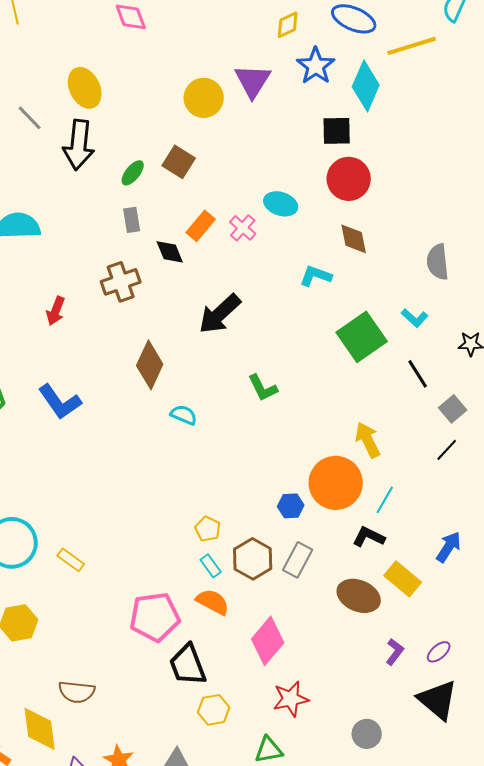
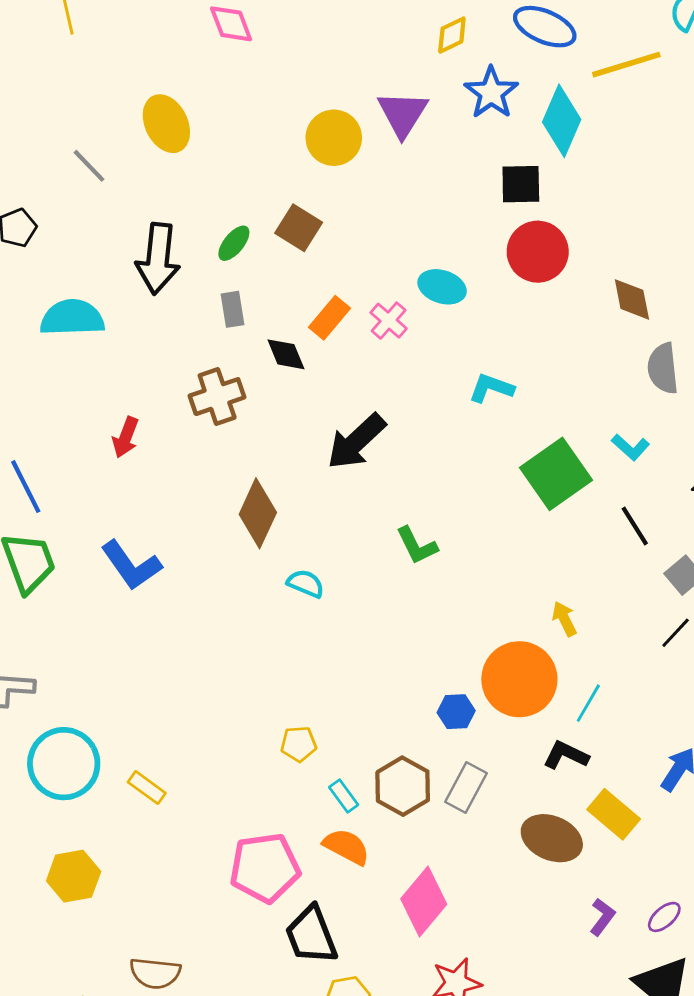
black arrow: (79, 145) -> (158, 259), moved
brown diamond: (354, 239) -> (632, 299), moved
yellow arrow: (368, 440) -> (564, 619), size x0.7
yellow pentagon: (208, 529) -> (299, 744), moved, turned -30

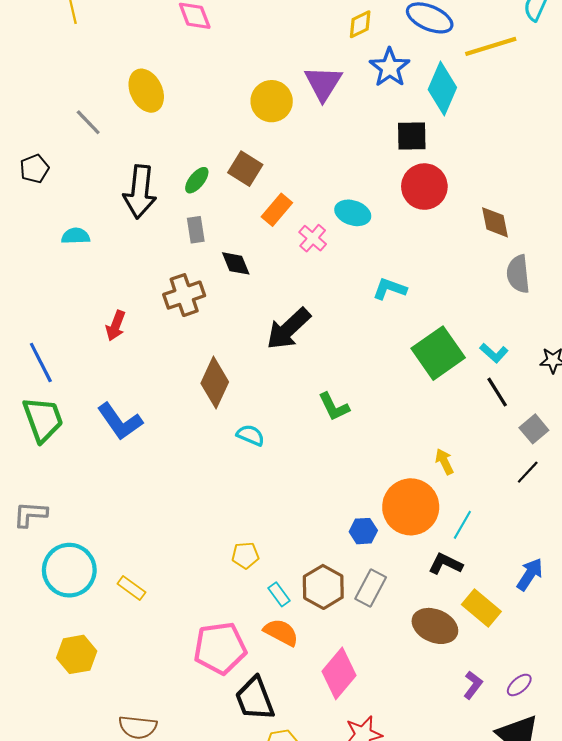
cyan semicircle: (72, 318) -> (76, 236), size x0.6
orange rectangle: (330, 318) -> (277, 210), moved
cyan L-shape: (631, 447) -> (494, 353), moved

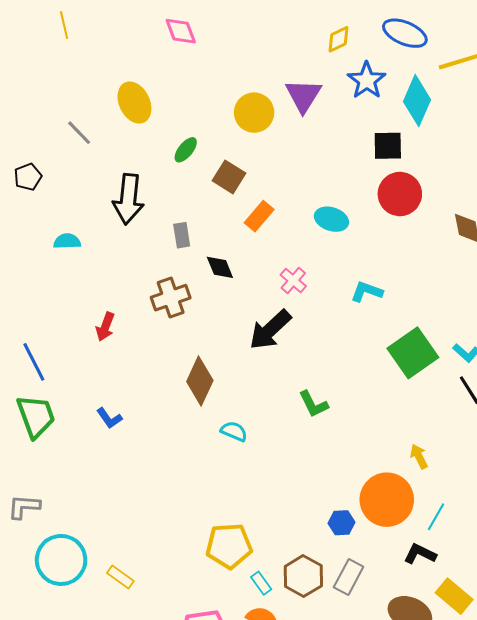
green ellipse: (197, 180) -> (186, 150), moved
pink cross: (313, 238) -> (293, 280), moved
blue L-shape: (120, 422) -> (109, 418), size x0.6
yellow pentagon: (245, 555) -> (229, 546), size x1.8

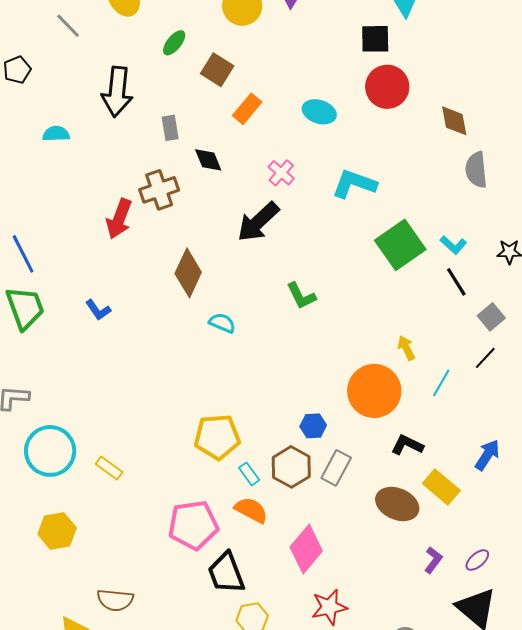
cyan L-shape: (367, 292) -> (354, 184), size x1.4
red arrow: (105, 327) -> (119, 219), moved, size x1.4
cyan line: (436, 517) -> (441, 383), moved
blue hexagon: (342, 523) -> (313, 426), moved

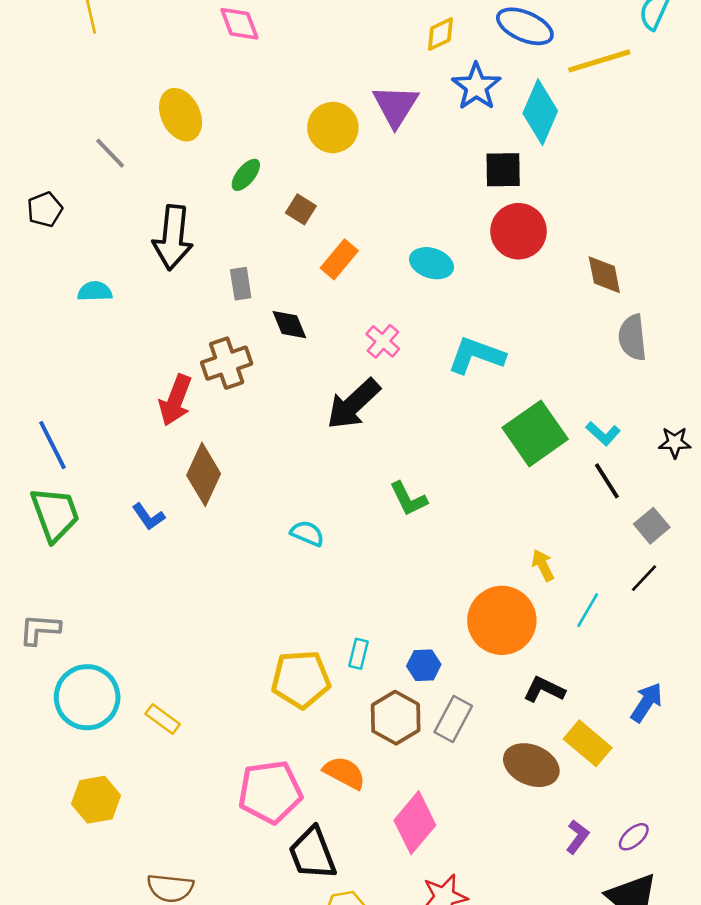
brown square: (217, 70) -> (301, 209), size x0.7
brown diamond: (188, 273) -> (204, 474), moved
cyan rectangle: (249, 474) -> (358, 654), moved, turned 50

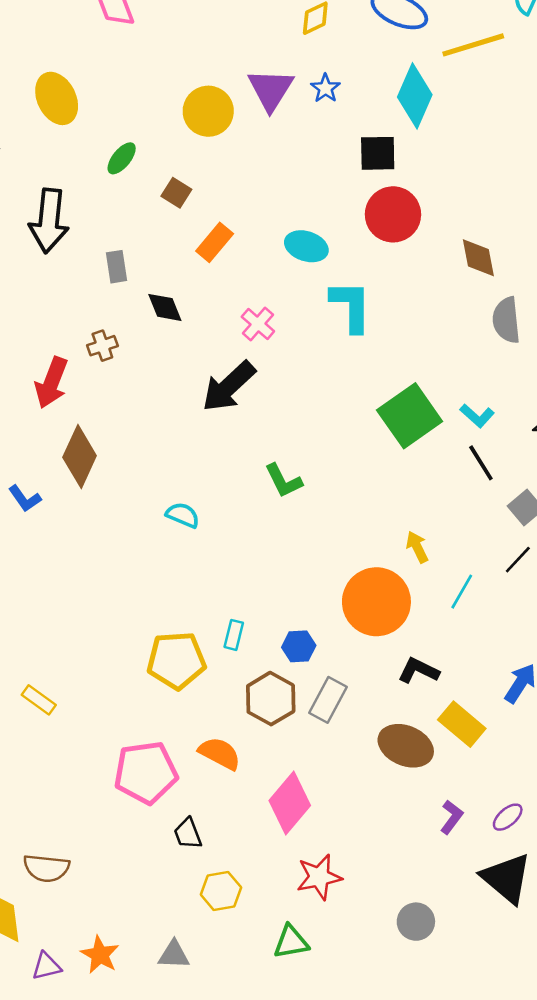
blue star: (476, 87) -> (325, 88), moved, size x0.6
cyan L-shape: (476, 355) -> (351, 306), moved, turned 70
brown cross: (227, 363) -> (102, 346), size x0.6
black trapezoid: (312, 853) -> (188, 834), size x0.6

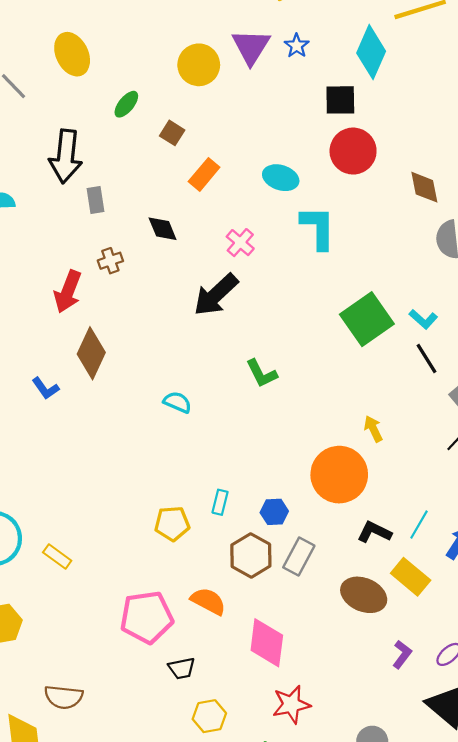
gray rectangle: (116, 267) -> (95, 200), moved
cyan line: (462, 592) -> (419, 525), moved
yellow pentagon: (176, 660) -> (172, 524), size x0.7
pink diamond: (290, 803) -> (267, 643), turned -33
black trapezoid: (188, 834) -> (182, 668), turned -80

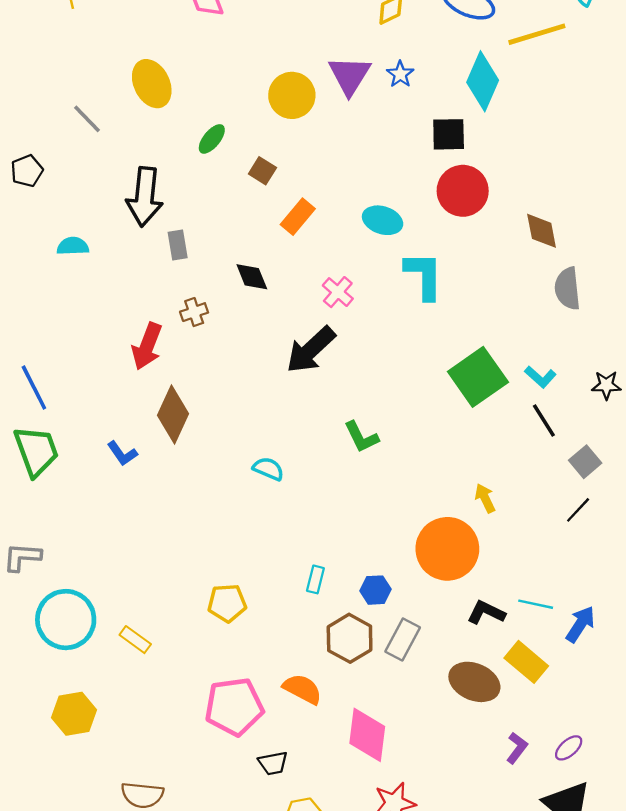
yellow pentagon: (172, 524) -> (227, 603), moved
cyan line: (419, 525) -> (536, 604), turned 72

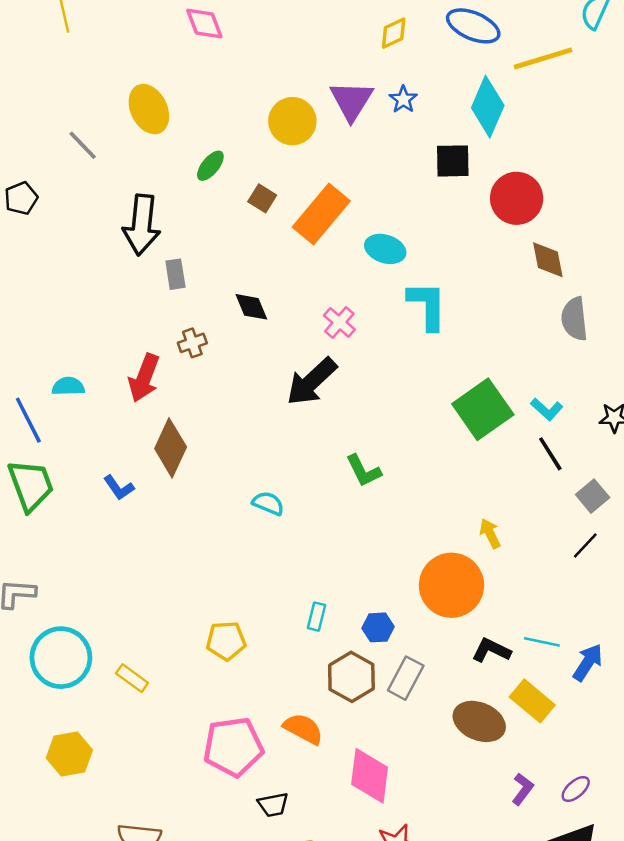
red circle: (463, 191) -> (517, 198), moved
orange rectangle: (298, 217) -> (321, 214), moved, size x1.6
cyan semicircle: (73, 246) -> (68, 386), moved

